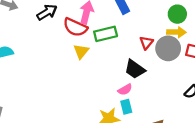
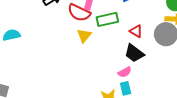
red triangle: (146, 43) -> (136, 31), moved, turned -40

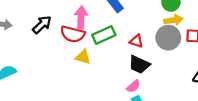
yellow triangle: (84, 36) -> (83, 57), turned -42

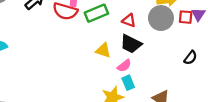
yellow triangle: (83, 57) -> (103, 50), moved

